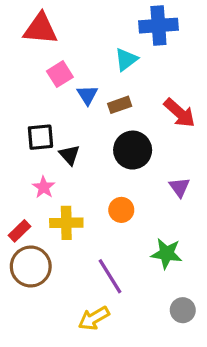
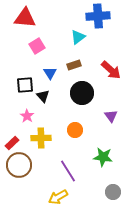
blue triangle: (87, 95) -> (50, 73), moved

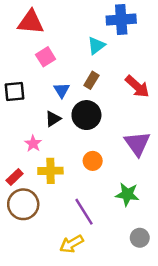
brown rectangle: (74, 65) -> (91, 80), turned -40
black square: (25, 85) -> (15, 91), moved
black circle: (82, 93) -> (86, 115), moved
black triangle: (43, 96) -> (53, 119), turned 40
purple triangle: (111, 116) -> (137, 144), size x1.6

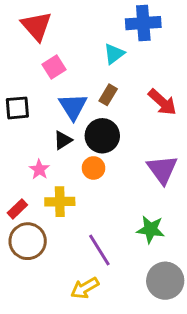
red triangle: (31, 22) -> (36, 26), turned 44
blue triangle: (62, 90) -> (73, 106), size x1.5
orange circle: (93, 161) -> (94, 168), moved
gray circle: (140, 238) -> (165, 281), size x1.6

